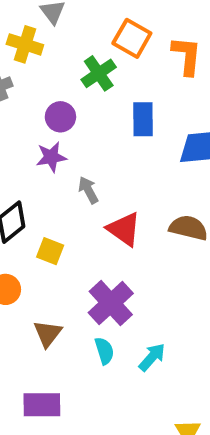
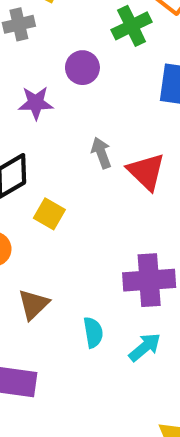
purple star: (51, 157) -> (36, 103), moved
red triangle: (124, 229) -> (146, 172), moved
purple cross: (111, 303) -> (149, 280), moved, turned 30

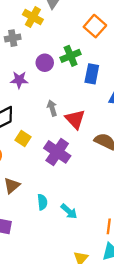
green cross: (132, 26) -> (71, 56), moved
purple cross: (149, 280) -> (57, 152), moved, turned 35
cyan arrow: (145, 347) -> (69, 211), turned 78

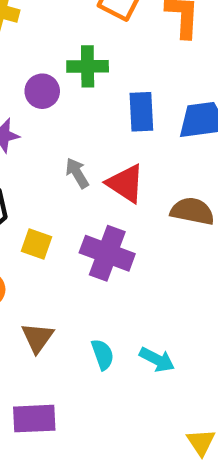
green cross: (71, 56) -> (88, 66), turned 36
blue rectangle: (92, 74) -> (141, 112), moved

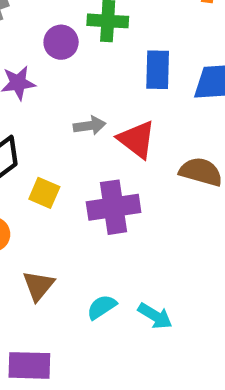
gray arrow: (77, 173) -> (90, 126), turned 108
purple cross: (107, 253) -> (114, 207), turned -33
cyan semicircle: (103, 354) -> (102, 307), turned -108

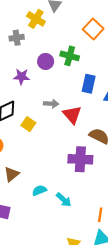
yellow square: (44, 193) -> (28, 124), moved
purple cross: (114, 207) -> (80, 159), moved

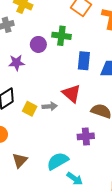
gray arrow: (51, 104) -> (50, 106), moved
purple cross: (80, 159) -> (86, 136), size x0.7
cyan semicircle: (39, 190) -> (58, 161), moved, size x1.5

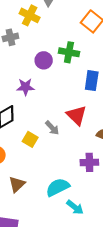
purple star: (16, 63) -> (25, 87), moved
gray arrow: (50, 106) -> (52, 128), turned 48
yellow square: (30, 109) -> (30, 139), moved

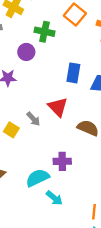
green cross: (69, 52) -> (44, 32), moved
purple cross: (89, 162) -> (62, 161), moved

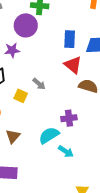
purple circle: (26, 52) -> (26, 25), size x1.5
red triangle: (58, 107) -> (73, 65), moved

